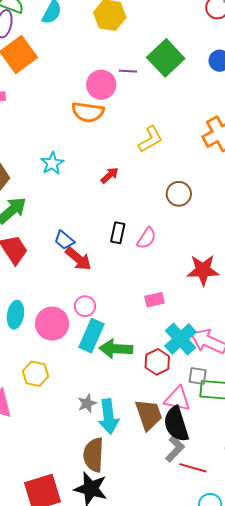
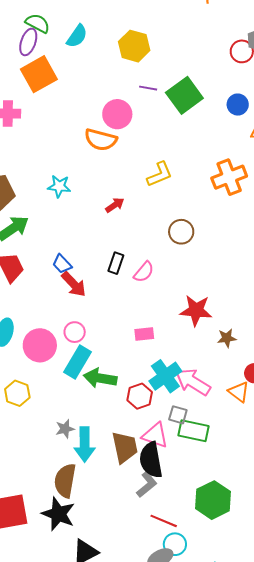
purple line: (128, 71) -> (148, 88), moved
cyan star: (52, 163) -> (59, 186), turned 30
red line: (193, 468) -> (164, 521), moved

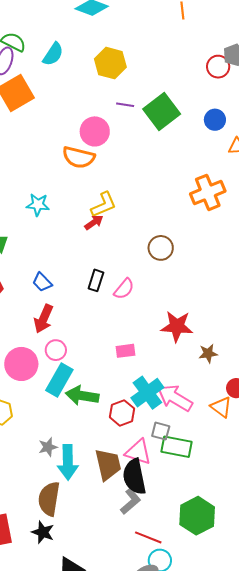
yellow L-shape: (160, 174) -> (104, 205), moved
red arrow: (74, 284) -> (43, 319), moved, turned 68
black star: (58, 514) -> (43, 532), size x0.7

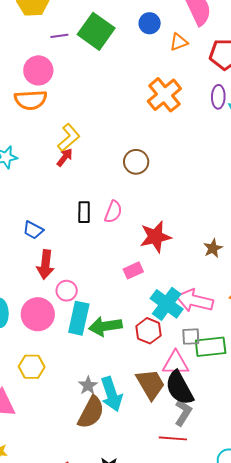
red star: (177, 326) -> (156, 237), moved
brown semicircle: (49, 499) -> (91, 412), moved, turned -144
red line: (148, 537) -> (173, 438), moved

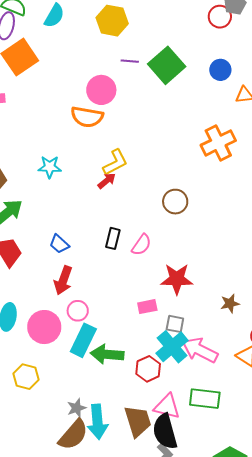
gray square: (191, 337) -> (175, 324), moved

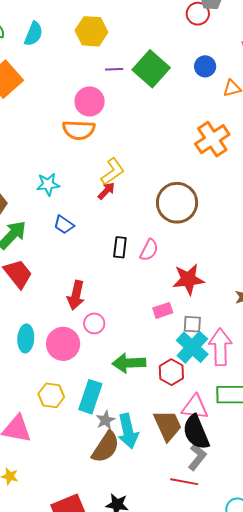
brown circle: (175, 202) -> (177, 203), size x1.6
blue trapezoid: (59, 244) -> (64, 225), moved
cyan rectangle: (83, 340) -> (90, 397), moved
pink arrow: (200, 350) -> (220, 347), turned 69

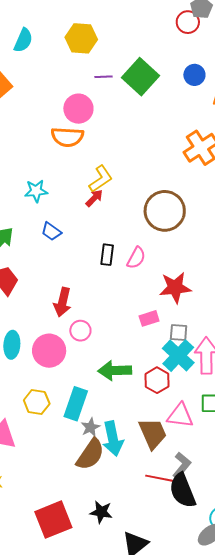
black semicircle: (196, 432) -> (183, 490), moved
red line: (184, 482) -> (159, 478), moved

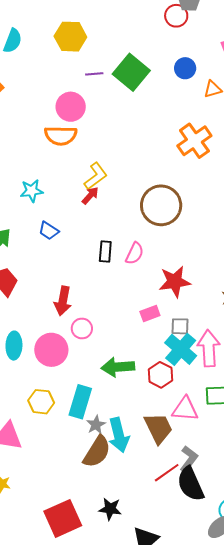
red line: (159, 478) -> (167, 473), turned -44

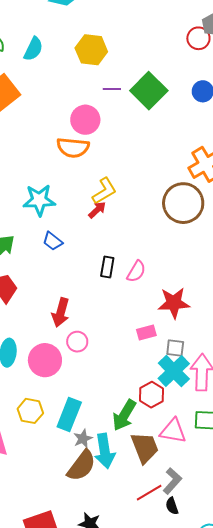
cyan star: (32, 191) -> (39, 200), size x1.4
brown circle: (161, 205) -> (183, 203), moved
green arrow: (118, 367) -> (124, 415), moved, turned -60
black semicircle: (191, 484) -> (172, 506), size x0.5

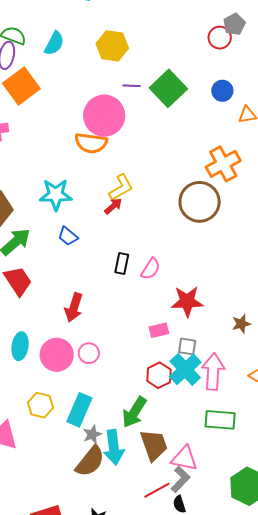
pink circle: (85, 120) -> (104, 116), size x1.4
pink circle: (77, 342) -> (89, 353), moved
red hexagon: (152, 395) -> (159, 375), moved
pink triangle: (173, 431) -> (184, 458), moved

